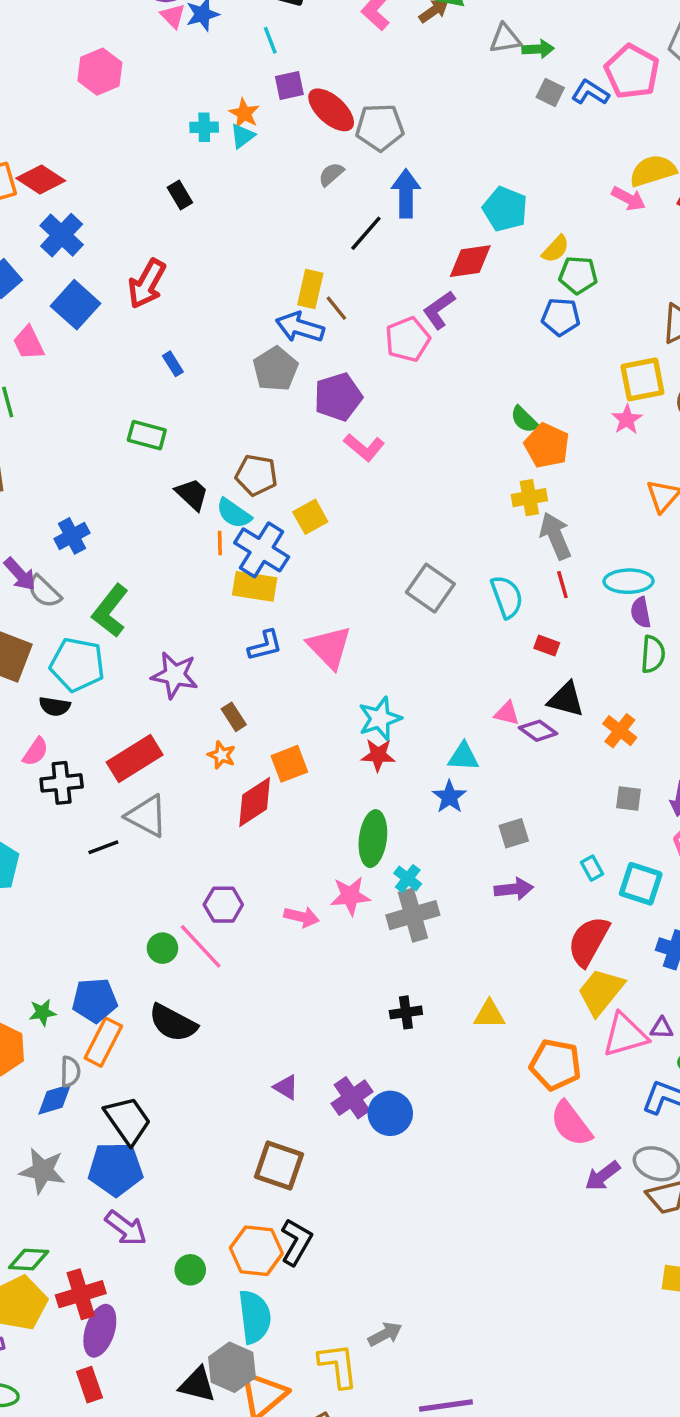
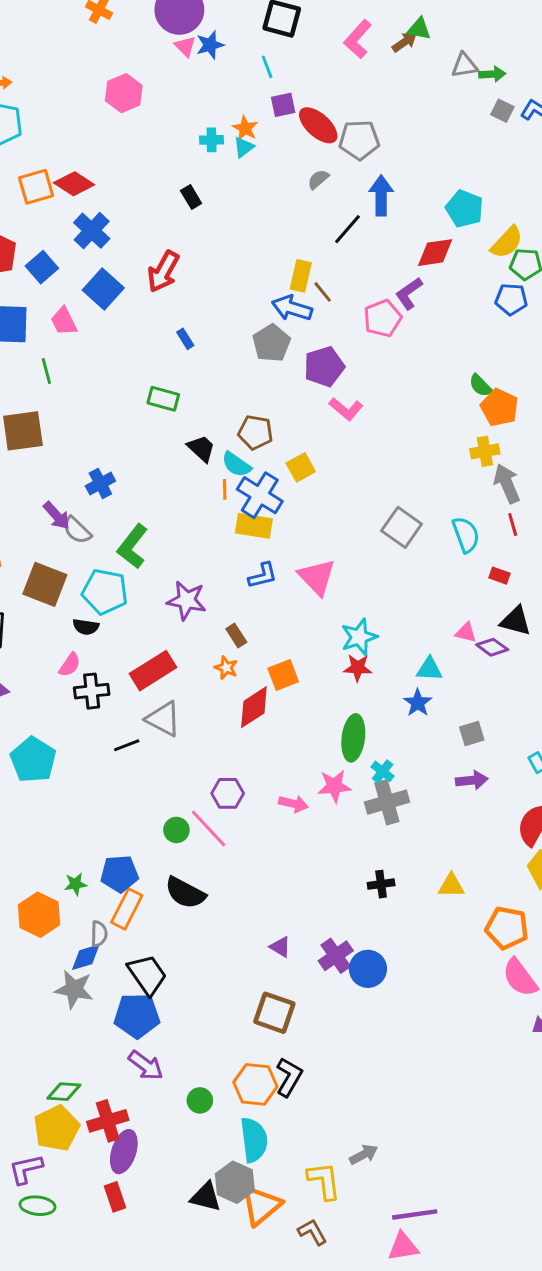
yellow semicircle: (555, 249) -> (507, 242), size x1.4
gray star: (42, 1171) -> (74, 989), moved

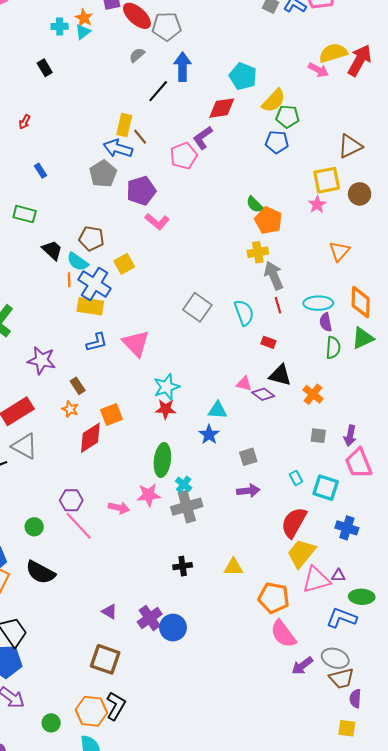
red arrow: (163, 272) -> (25, 122), size x0.5
pink line: (209, 829) -> (79, 526), moved

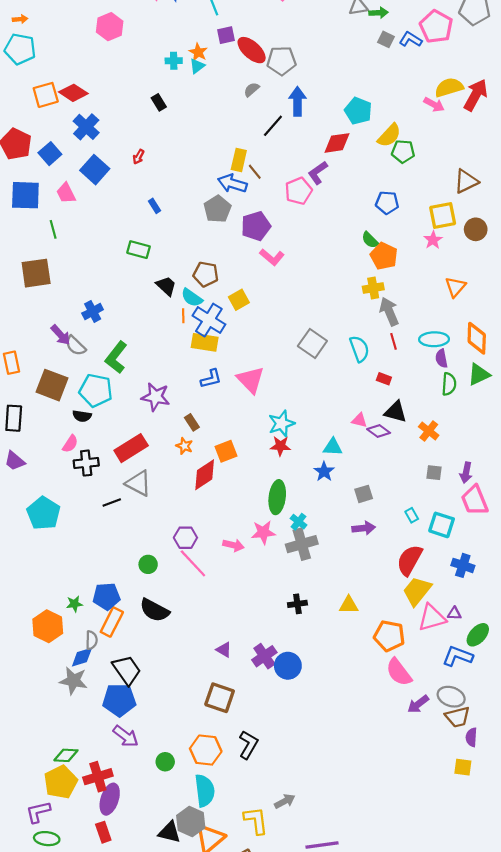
blue pentagon: (277, 142) -> (387, 203), moved
green ellipse: (362, 597) -> (478, 635), turned -50
black L-shape: (116, 706) -> (248, 745), moved

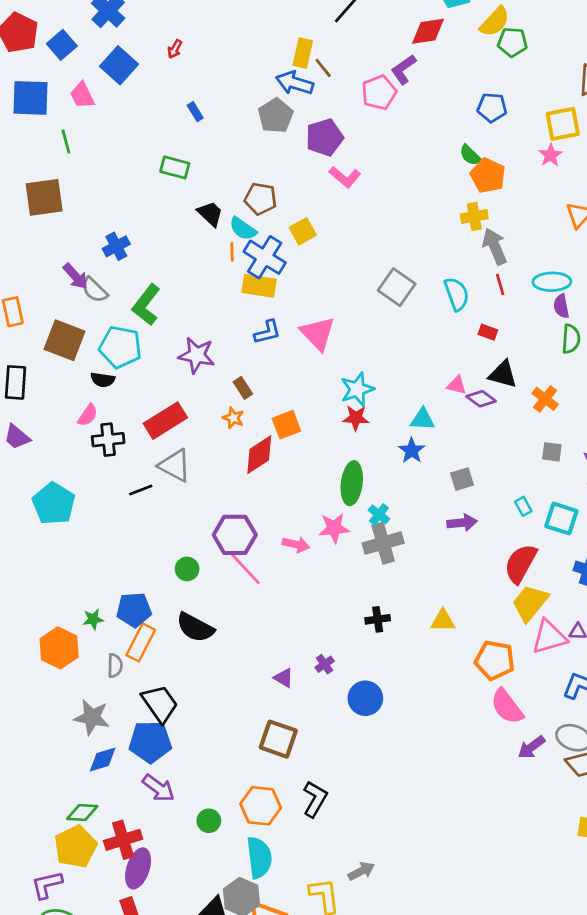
purple hexagon: (185, 538) -> (235, 535), size x1.4
purple cross: (264, 656) -> (325, 664), moved, size x0.6
blue diamond: (82, 657) -> (103, 760), moved

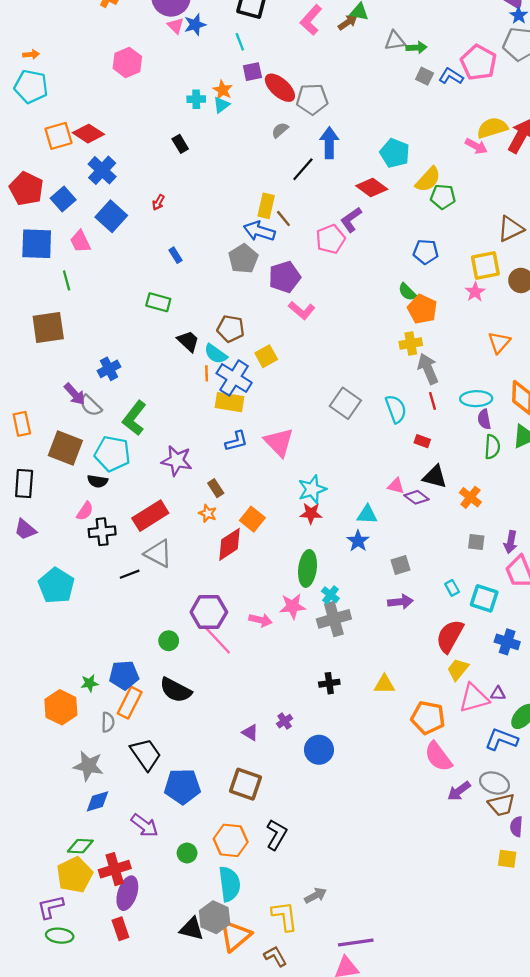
red diamond: (428, 31) -> (372, 188), turned 44
orange square: (286, 425) -> (252, 519), turned -30
yellow trapezoid: (530, 603) -> (458, 669), size x0.7
blue pentagon: (150, 742) -> (182, 786), moved

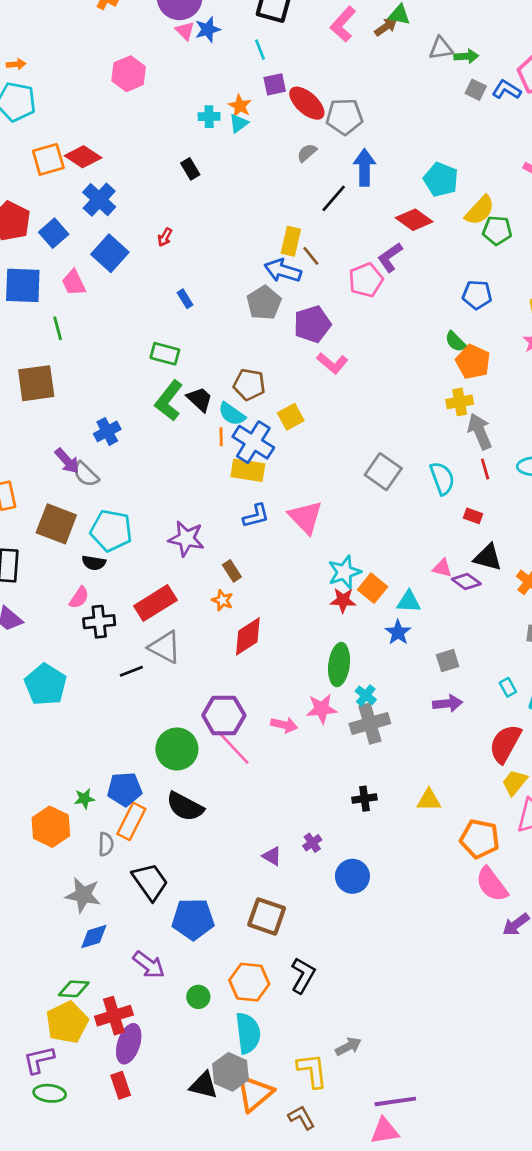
green L-shape: (134, 418) -> (169, 401), moved
orange square: (252, 519) -> (373, 588), moved
green circle: (169, 641) -> (177, 749), size x1.8

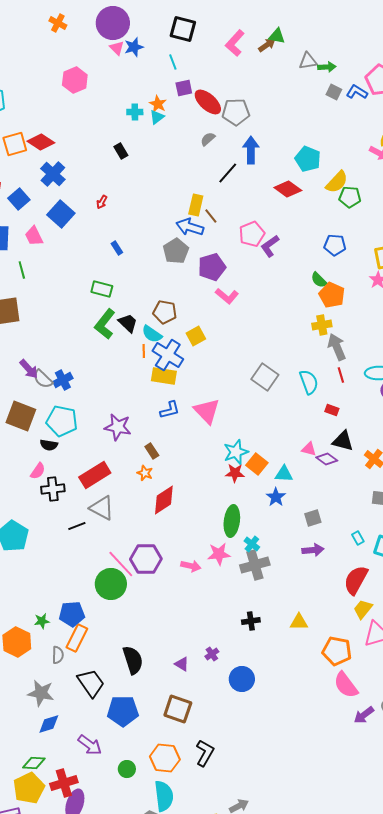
purple L-shape: (390, 257) -> (270, 246), moved
blue cross: (107, 431) -> (63, 380), moved
pink line: (233, 748) -> (121, 564), moved
black semicircle: (185, 807) -> (133, 660), moved, turned -136

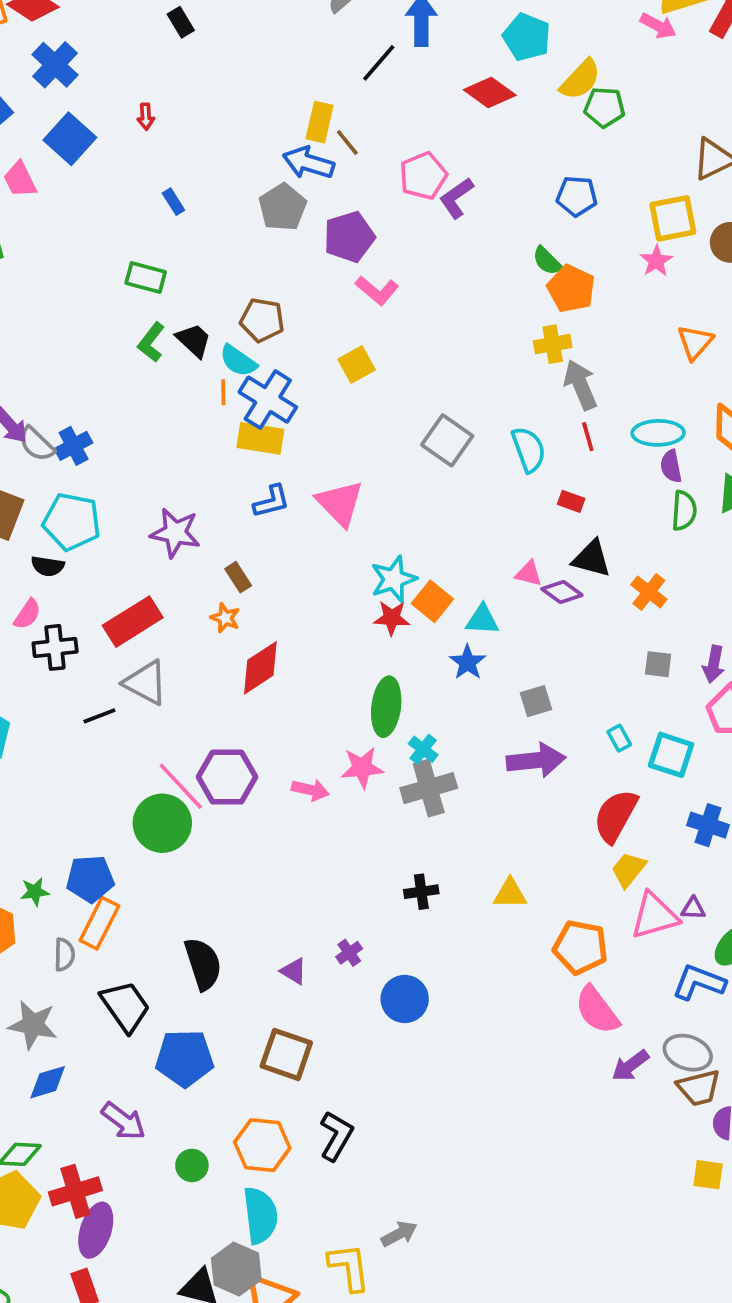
red arrow: (102, 202) -> (146, 117), turned -32
green L-shape: (105, 324) -> (151, 342), size x0.7
yellow square: (196, 336) -> (357, 364), moved
purple arrow: (313, 550) -> (536, 760), size x1.4

